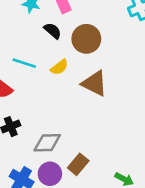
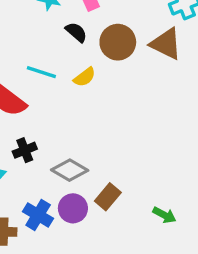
brown triangle: (94, 83) -> (166, 44), moved
gray diamond: (47, 143) -> (70, 170), turned 32

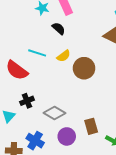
brown circle: (118, 42) -> (84, 68), moved
brown rectangle: (108, 197) -> (91, 126), moved, turned -56
purple circle: (73, 208) -> (67, 136), moved

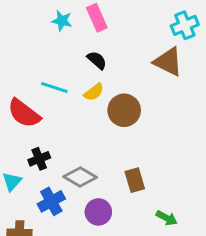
black semicircle: (59, 28) -> (97, 60), moved
brown rectangle: (91, 126) -> (135, 180), moved
blue cross: (35, 141) -> (51, 201), moved, turned 30

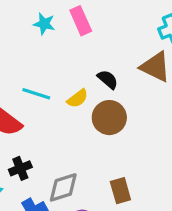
black semicircle: (97, 60) -> (108, 79), moved
gray diamond: (80, 177) -> (63, 187), turned -48

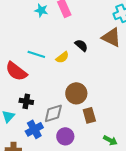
brown circle: (109, 118) -> (76, 93), moved
black cross: (20, 168) -> (26, 101), turned 32

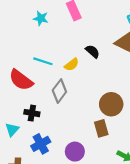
cyan star: (41, 10) -> (41, 18), moved
brown circle: (76, 93) -> (111, 104), moved
gray diamond: (53, 113) -> (59, 91), moved, turned -35

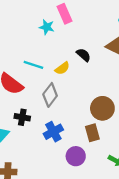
cyan star: (41, 18) -> (47, 27), moved
blue cross: (41, 144) -> (53, 132), moved
purple circle: (75, 152) -> (76, 156), moved

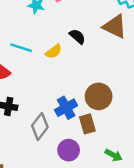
gray diamond: (50, 95) -> (40, 126), moved
blue cross: (53, 132) -> (66, 108), moved

